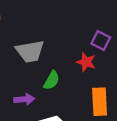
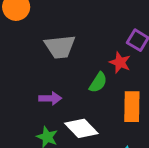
green semicircle: (52, 80) -> (98, 82), moved

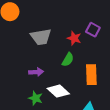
red star: (120, 62) -> (74, 38), moved

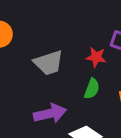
purple arrow: (36, 72) -> (50, 113), size x1.5

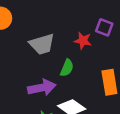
green semicircle: (92, 89) -> (67, 68), moved

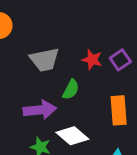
purple square: (104, 27) -> (120, 60), moved, turned 30

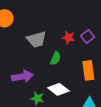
purple arrow: (40, 110) -> (22, 76), moved

